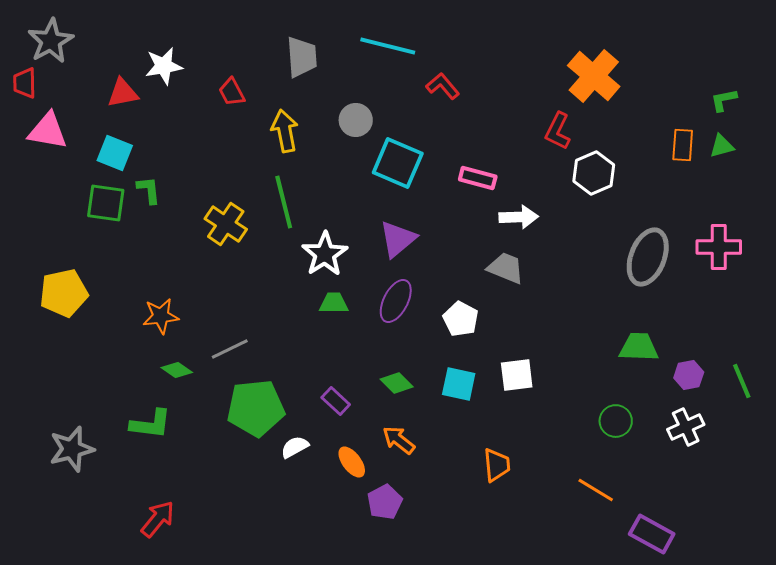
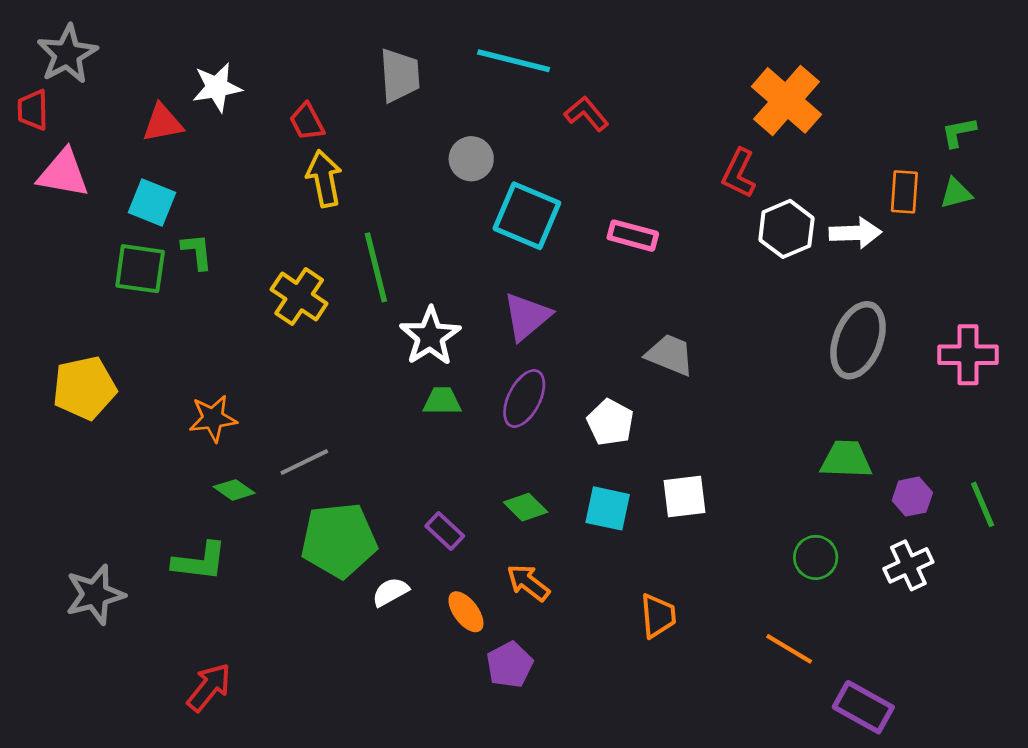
yellow arrow: (285, 131) -> (324, 179), moved
white arrow: (519, 217) -> (855, 233), moved
pink cross: (719, 247) -> (968, 355), moved

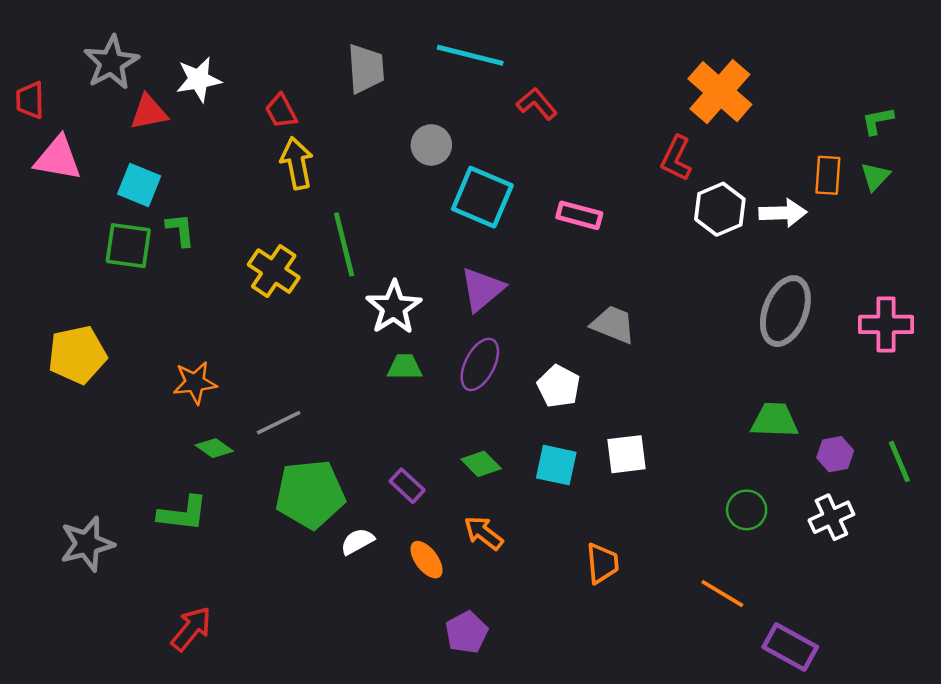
gray star: (67, 54) -> (111, 63), moved
green triangle: (956, 193) -> (875, 176), turned -32
purple pentagon: (510, 665) -> (467, 632), moved

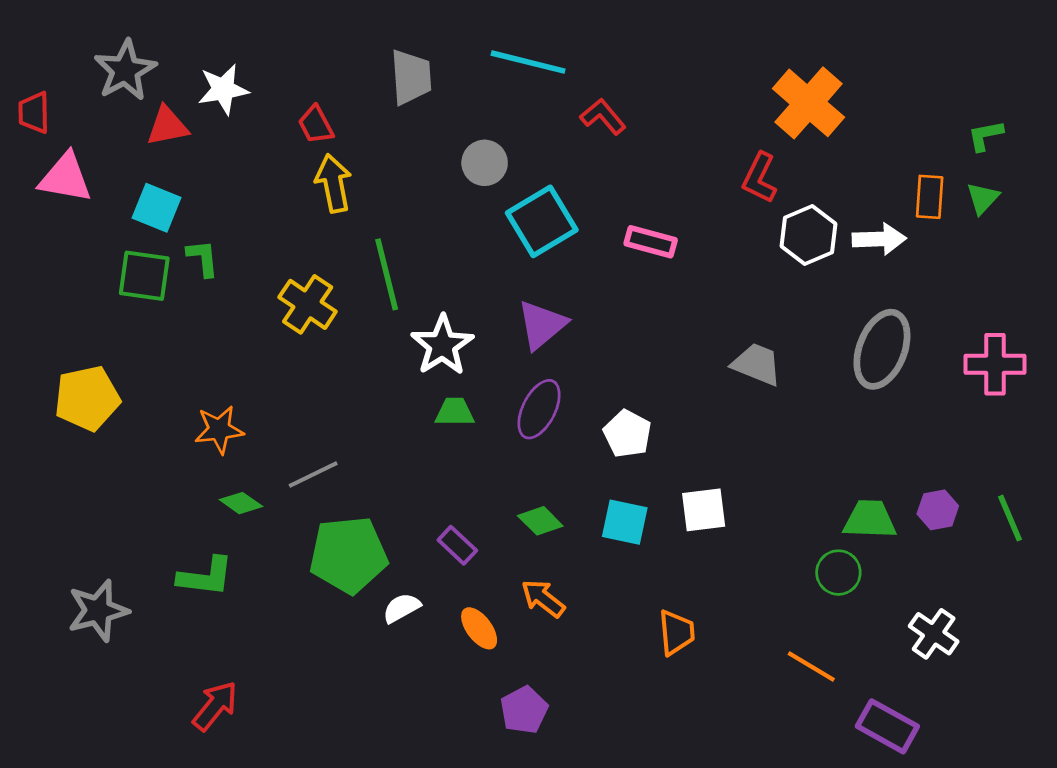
cyan square: (482, 197) -> (542, 221), turned 36
gray trapezoid: (613, 324) -> (757, 364), moved
green trapezoid: (774, 420) -> (870, 519), moved
white cross: (831, 517) -> (934, 634), moved, turned -30

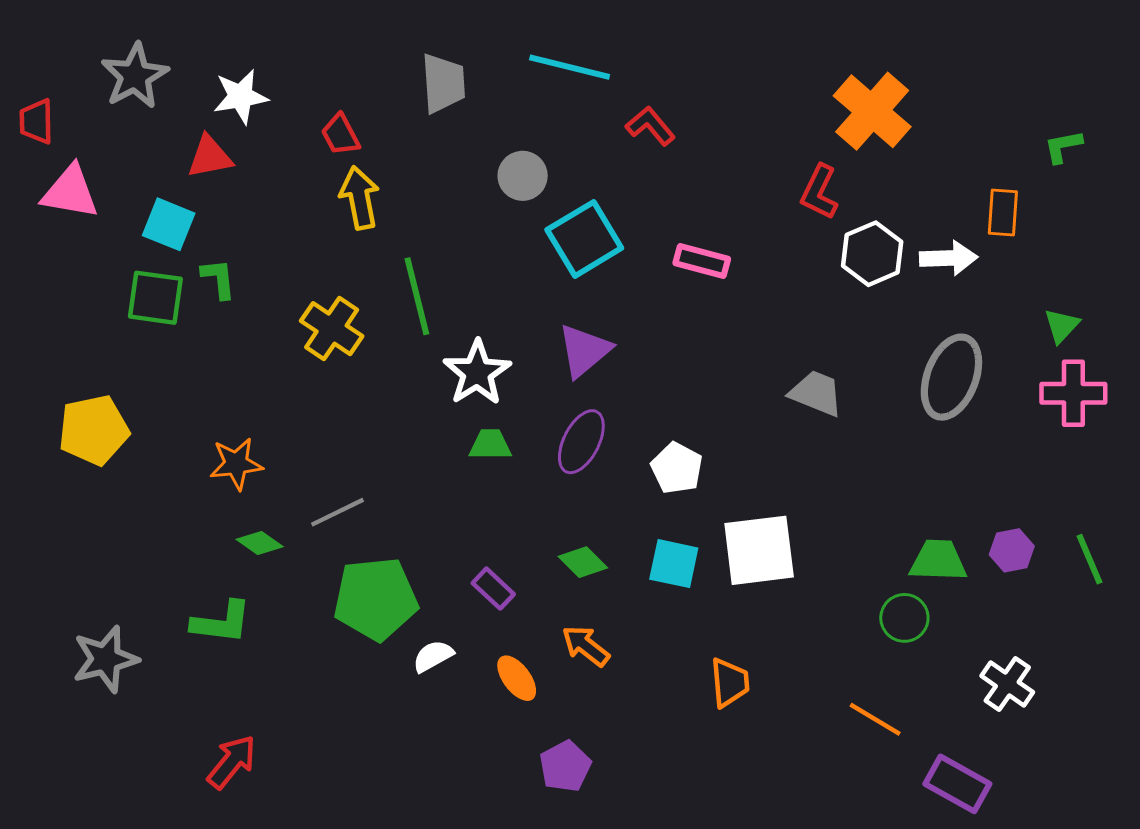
red triangle: (167, 126) -> (210, 157), moved
green triangle: (983, 198) -> (1062, 326), moved
white square: (704, 510) -> (759, 550), size x1.5

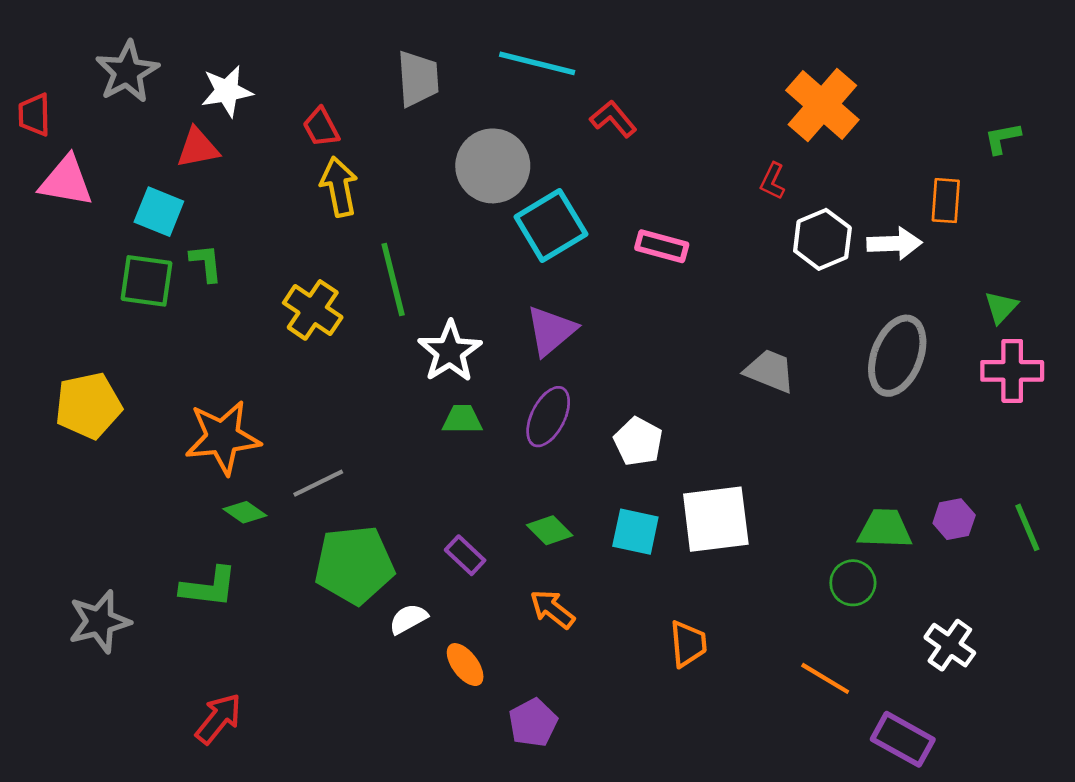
gray circle: (523, 176) -> (493, 166), size x1.6
red L-shape: (819, 192) -> (773, 181), size x0.7
orange star: (236, 464) -> (223, 437), size x1.5
orange ellipse: (517, 678) -> (465, 665), moved

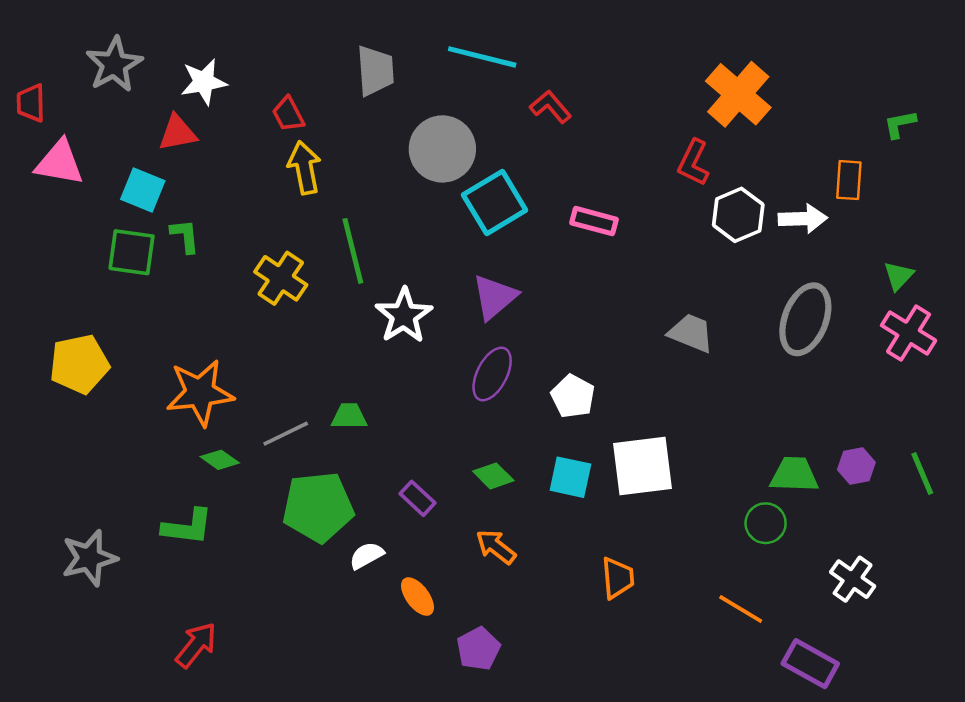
red L-shape: (773, 181) -> (693, 163), size x1.4
pink cross: (1012, 371) -> (909, 333), turned 32
green trapezoid: (462, 419) -> (349, 416), moved

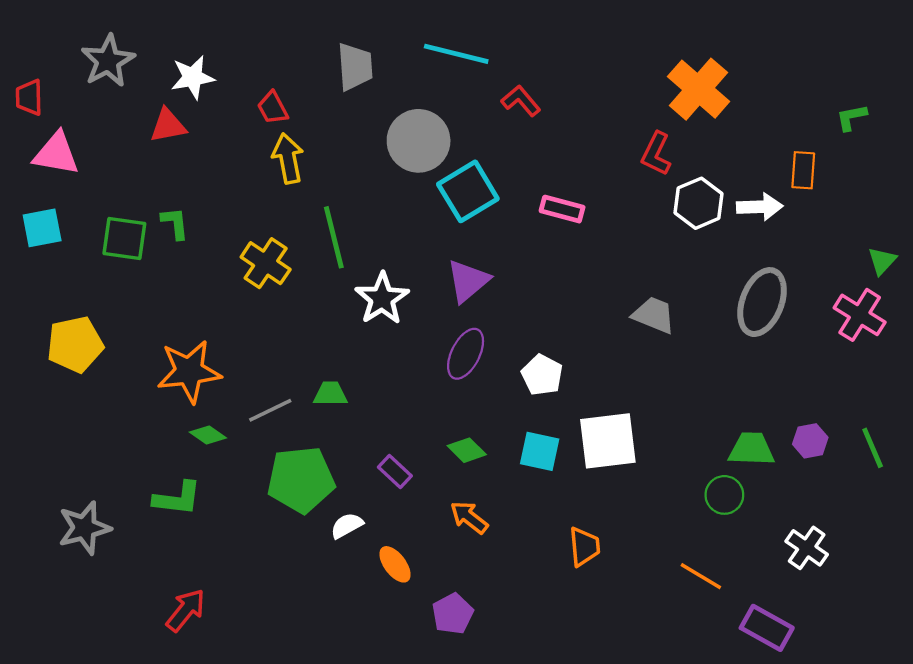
cyan square: (143, 190) -> (42, 228), moved, turned -33
green triangle: (899, 276) -> (882, 261), moved

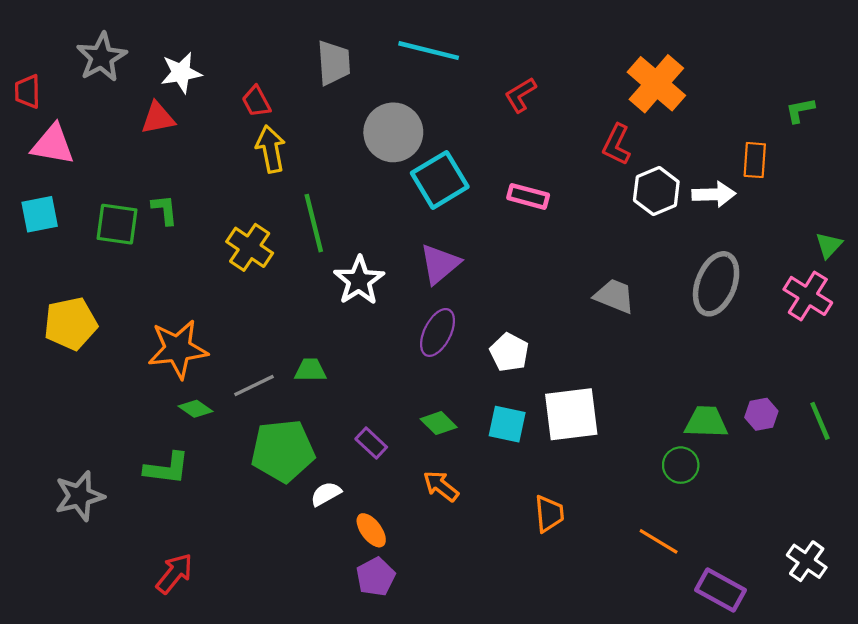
red L-shape: (521, 101) -> (520, 95), moved, turned -81
white cross: (807, 548) -> (807, 561), moved
purple pentagon: (453, 614) -> (376, 577), moved

